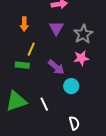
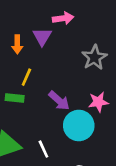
purple triangle: (56, 28) -> (42, 37), moved
pink star: (81, 58) -> (98, 102), moved
cyan circle: (71, 86) -> (79, 126), size x1.5

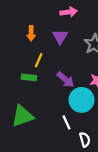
purple triangle: (42, 37) -> (60, 37), moved
white line: (43, 149) -> (67, 122), moved

